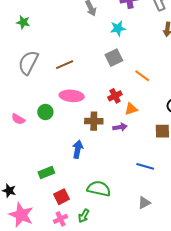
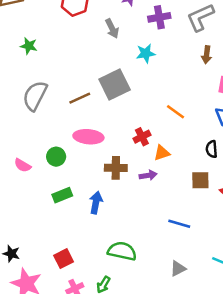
gray square: (114, 58) -> (115, 84), moved, size x1.4
green rectangle: (46, 172) -> (62, 195), moved
red square: (62, 197) -> (64, 259), moved

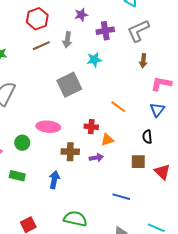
gray arrow: (112, 29) -> (67, 40), turned 35
brown line: (80, 98) -> (41, 46), moved
red cross: (142, 137) -> (91, 127), turned 32
green rectangle: (62, 195) -> (17, 176), moved, turned 35

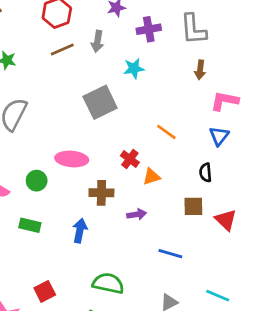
gray L-shape: (138, 31) -> (193, 29), turned -70
red cross: (91, 127) -> (130, 159), turned 32
purple arrow: (96, 158) -> (137, 214), moved

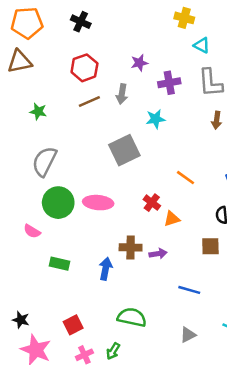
green circle: (37, 181) -> (58, 203), moved, size x1.6
brown cross: (101, 193) -> (131, 247), moved

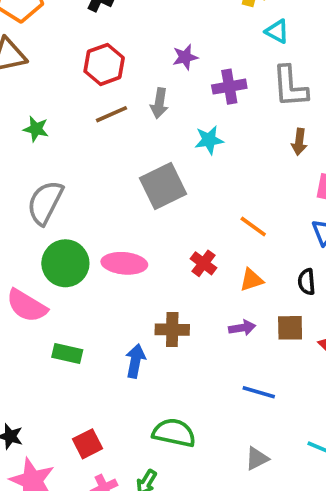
orange triangle: (172, 219) -> (251, 280), moved
pink semicircle: (32, 231) -> (27, 306), size x1.6
purple arrow: (158, 254) -> (242, 328), moved

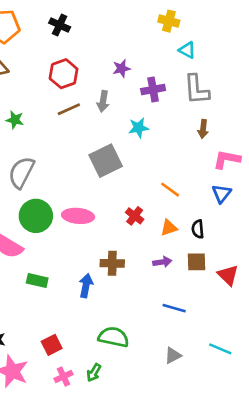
black semicircle: (307, 282) -> (198, 229), moved

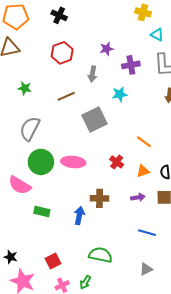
brown line: (69, 109) -> (66, 96), moved

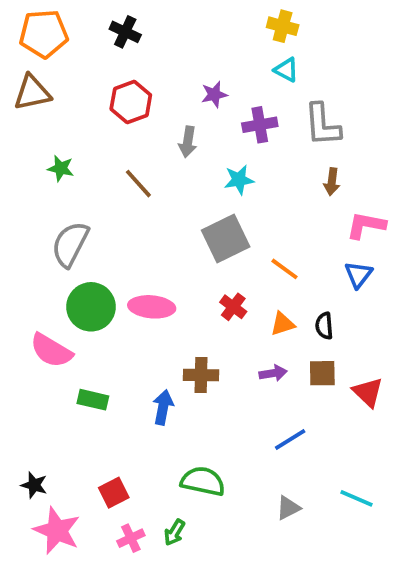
cyan triangle: (157, 35) -> (286, 70), moved
brown line: (66, 96) -> (138, 184), turned 72
gray square: (94, 120) -> (226, 239), moved
blue line: (147, 233) -> (290, 440), turned -48

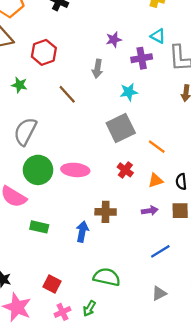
cyan triangle: (286, 70) -> (158, 36), moved
red hexagon: (131, 102) -> (44, 52), moved
red square: (114, 493) -> (52, 284), turned -36

